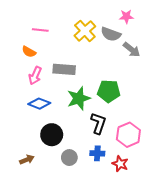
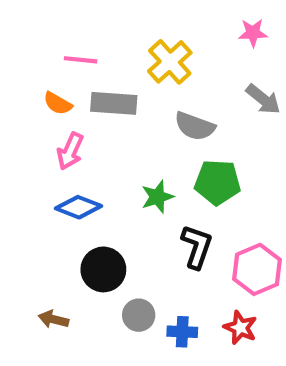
gray semicircle: (111, 34) -> (195, 126), moved
gray rectangle: (64, 69) -> (114, 103), moved
green star: (79, 98) -> (157, 197), size x0.7
blue cross: (97, 153) -> (182, 332), moved
brown arrow: (27, 160) -> (54, 319), turned -144

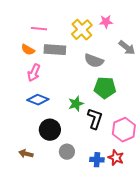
pink star: (253, 33) -> (106, 22), moved
green star: (157, 197) -> (76, 104), moved
blue cross: (182, 332) -> (97, 160), moved

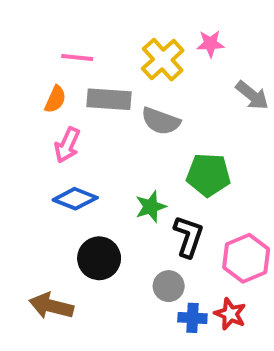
orange semicircle: (28, 50) -> (55, 99), turned -96
gray semicircle: (94, 61) -> (161, 121), moved
gray circle: (67, 152) -> (169, 286), moved
brown arrow: (26, 154) -> (51, 306), size x1.5

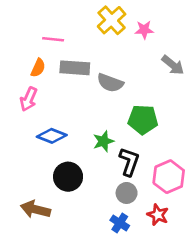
yellow cross: (163, 60) -> (112, 20), moved
pink arrow: (67, 145) -> (29, 99), moved
gray circle: (169, 286) -> (127, 193), moved
blue cross: (192, 318) -> (120, 223), moved, turned 30

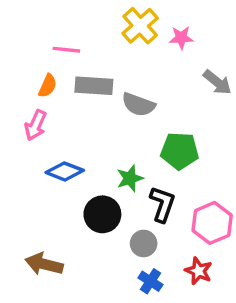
black circle: (68, 177) -> (102, 214), moved
gray circle: (127, 193) -> (144, 243), moved

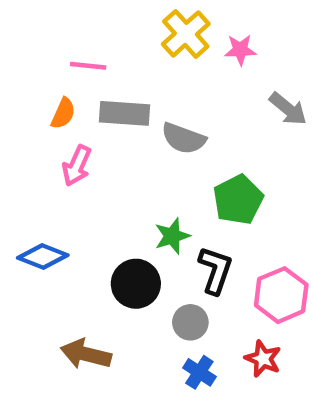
pink arrow: (36, 125) -> (77, 166), moved
green pentagon: (180, 151) -> (238, 200), turned -30
blue diamond: (65, 171) -> (43, 256), moved
brown arrow: (44, 264) -> (86, 354), moved

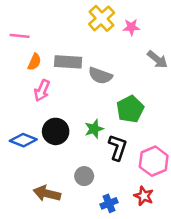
pink line: (88, 66) -> (20, 36), moved
black circle: (136, 284) -> (56, 131), moved
gray circle: (190, 322) -> (84, 176), moved
blue cross: (199, 372) -> (109, 203), turned 35

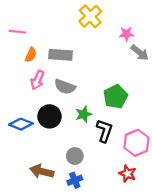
pink star: (131, 27) -> (127, 34), moved
gray semicircle: (100, 76) -> (65, 87), moved
blue cross: (109, 203) -> (75, 180), moved

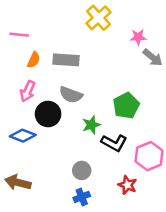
pink arrow: (37, 80) -> (28, 91), moved
black circle: (50, 116) -> (48, 114), moved
black L-shape: (105, 131) -> (114, 143), turned 100
brown arrow: (42, 171) -> (18, 183), moved
red star: (128, 174) -> (127, 185), moved

